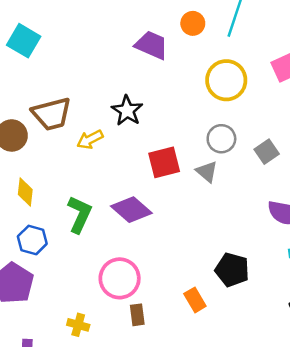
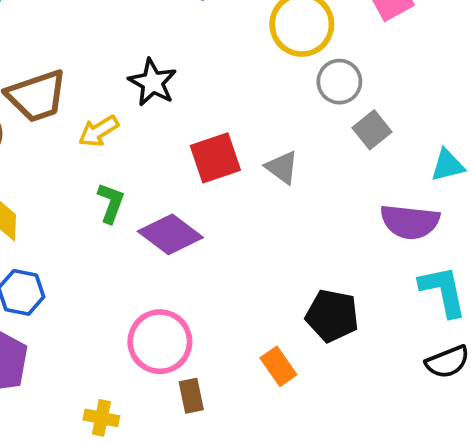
gray circle: (221, 139) -> (339, 82), moved
green L-shape: (80, 214) -> (111, 203), moved, size x0.7

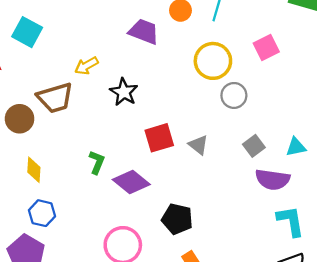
gray square: (372, 130) -> (254, 146), moved
yellow arrow: (99, 131) -> (87, 66), moved
black pentagon: (332, 316) -> (177, 219), moved

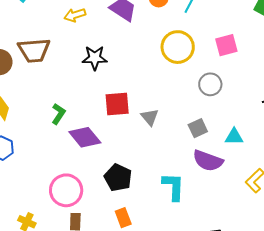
yellow arrow: (87, 66) -> (75, 15), moved
black star: (124, 92) -> (95, 58), turned 30
gray circle: (234, 95) -> (210, 84), moved
cyan L-shape: (291, 221) -> (173, 187), moved

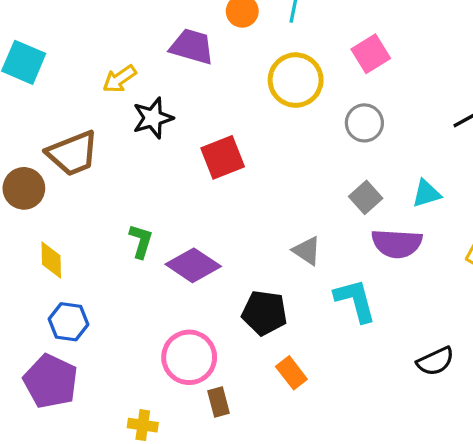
black star: (95, 58) -> (153, 118), moved
red square: (117, 104) -> (223, 157), moved
gray triangle: (150, 117) -> (307, 251), moved

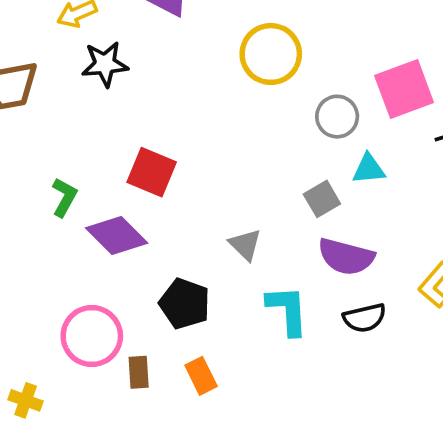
pink square: (371, 54) -> (404, 89), moved, size x1.4
red square: (223, 157) -> (152, 172), moved, turned 33
cyan triangle: (426, 194) -> (369, 169), moved
black semicircle: (435, 361) -> (365, 318), moved
brown rectangle: (218, 402) -> (139, 372), moved

